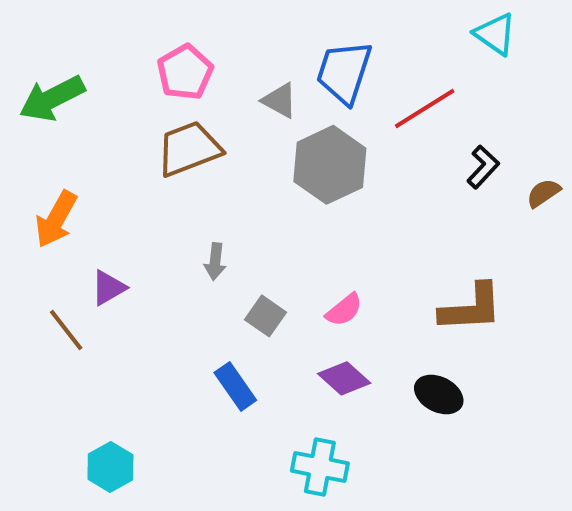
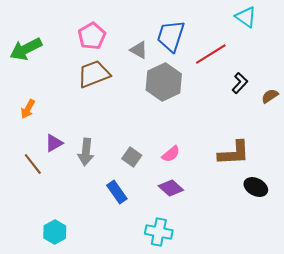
orange arrow: (56, 219) -> (28, 109), size x0.7
gray arrow: (215, 262) -> (86, 152), moved, size x1.5
black ellipse: (439, 394) -> (256, 187), moved

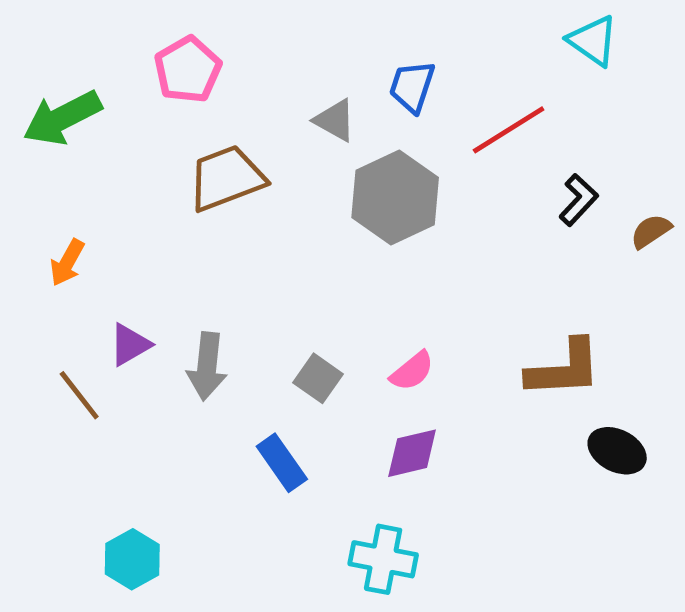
pink pentagon: (92, 36) -> (188, 70), moved
blue trapezoid: (171, 36) -> (412, 87), size x0.7
purple diamond: (171, 188) -> (412, 453), turned -55

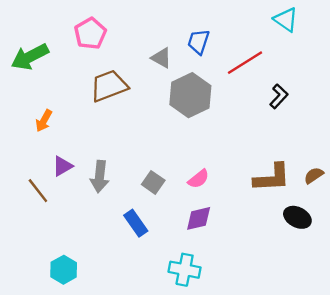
brown semicircle: (651, 231) -> (314, 175), moved
orange arrow: (67, 263) -> (44, 121), moved

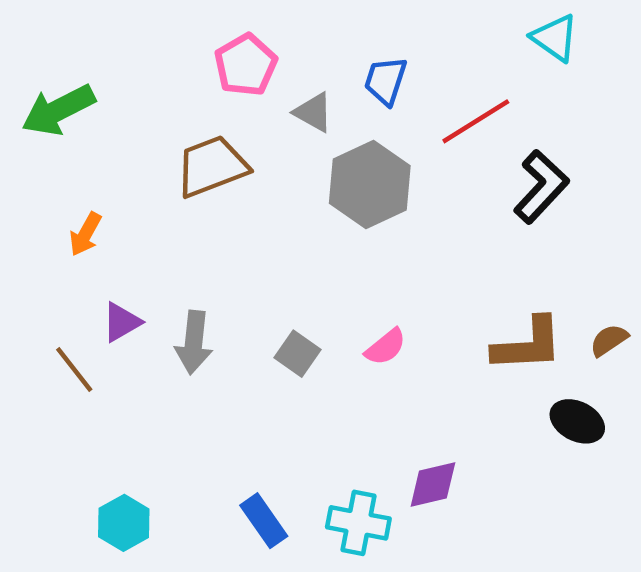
pink pentagon: (90, 33) -> (246, 65), moved
black L-shape: (279, 96) -> (541, 187), size x1.5
purple diamond: (199, 218) -> (433, 485), moved
blue rectangle: (136, 223) -> (264, 521), moved

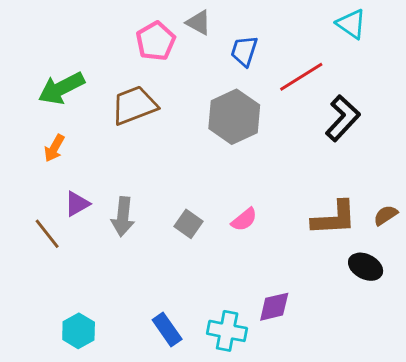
green arrow: (58, 110) -> (61, 88), moved
gray triangle: (313, 112) -> (198, 23), moved

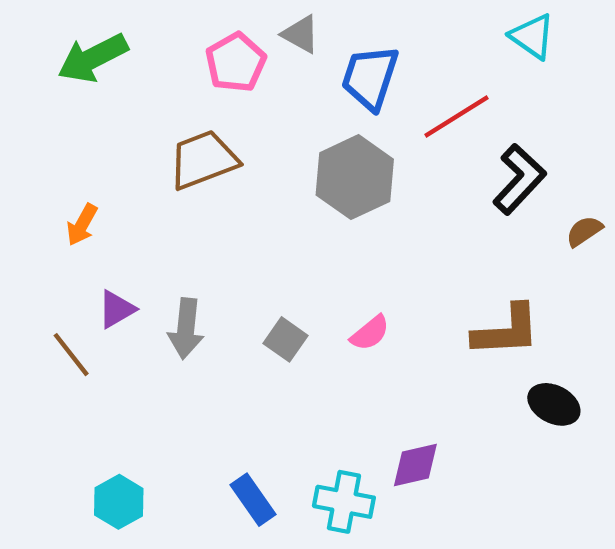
blue trapezoid: (244, 51) -> (370, 78), size x1.4
green arrow: (61, 88) -> (93, 58), moved
brown semicircle: (386, 215) -> (584, 231), moved

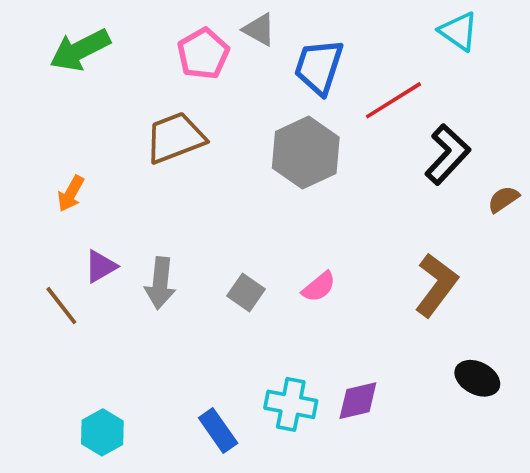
brown L-shape: (506, 331) -> (436, 285), turned -50
black ellipse: (554, 404) -> (477, 378), moved
cyan cross: (344, 502) -> (291, 404), moved

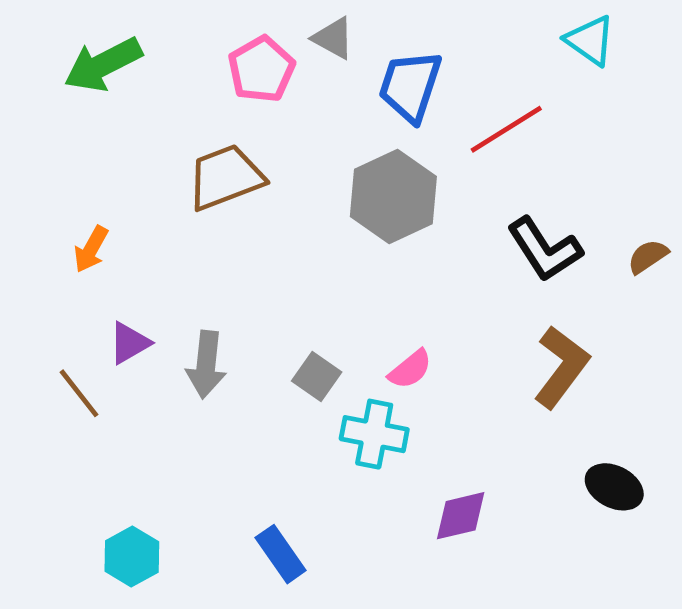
black L-shape: (447, 154) -> (545, 249), moved, turned 104
cyan cross: (291, 404) -> (374, 434), moved

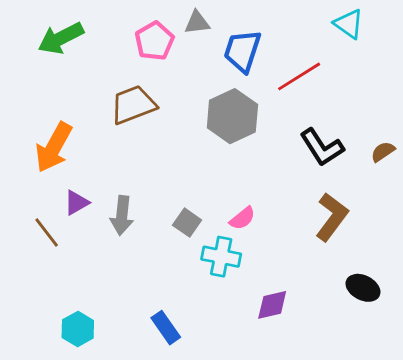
gray triangle: (333, 38) -> (197, 23), turned -36
orange arrow: (91, 249) -> (54, 147), size x1.8

